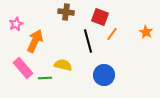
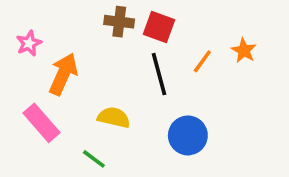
red square: (100, 17) -> (159, 27), moved
orange star: (146, 32) -> (244, 51), moved
green line: (45, 78) -> (94, 159), moved, turned 40

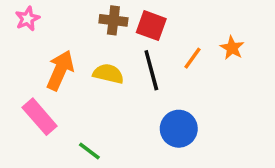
pink star: (29, 43) -> (27, 19), moved
yellow semicircle: (114, 117) -> (108, 74), moved

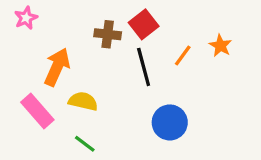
brown cross: (113, 20) -> (108, 34), moved
red square: (151, 26) -> (144, 24), turned 32
yellow semicircle: (108, 74) -> (83, 101), moved

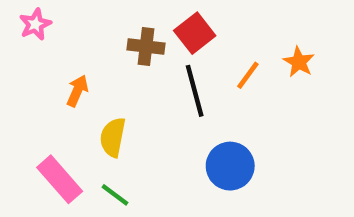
orange arrow: (57, 67) -> (77, 91), size x0.6
yellow semicircle: (83, 101) -> (113, 137), turned -92
pink rectangle: (37, 111) -> (60, 179), moved

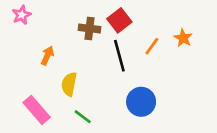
green line: (115, 195) -> (83, 117), moved

